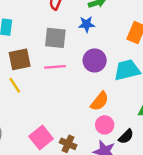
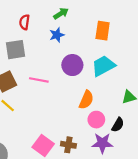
gray square: (55, 38) -> (16, 50), moved
pink line: (55, 67) -> (39, 80), turned 30

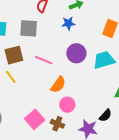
orange semicircle: (86, 100) -> (58, 85), moved
pink circle: (96, 120) -> (67, 105), moved

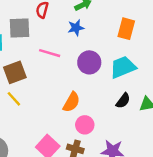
gray square: (29, 28) -> (19, 28), moved
pink line: (44, 60) -> (50, 53), moved
black semicircle: (105, 115) -> (123, 101), moved

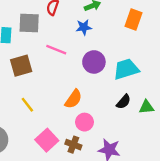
orange rectangle: (126, 29) -> (134, 19), moved
yellow line: (14, 99) -> (27, 105), moved

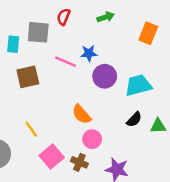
blue star: (84, 27) -> (89, 53), moved
orange semicircle: (73, 99) -> (81, 114), turned 102
yellow line: (27, 105) -> (31, 129), moved

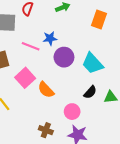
cyan trapezoid: (138, 85) -> (92, 63), turned -115
pink circle: (92, 139) -> (72, 112), moved
pink square: (52, 157) -> (25, 78), moved

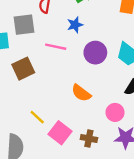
blue star: (50, 38) -> (75, 25), moved
pink square: (25, 78) -> (60, 133), moved

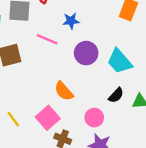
yellow line: (37, 117) -> (13, 119), moved
pink square: (60, 133) -> (48, 118), moved

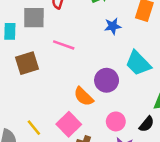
blue star: (71, 21) -> (113, 26), moved
purple circle: (86, 53) -> (107, 80), moved
black semicircle: (116, 95) -> (147, 124), moved

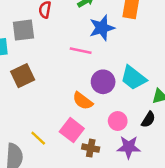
blue star: (113, 26) -> (102, 28), size x1.5
pink line: (64, 45) -> (81, 51), moved
cyan trapezoid: (138, 63) -> (133, 78), moved

